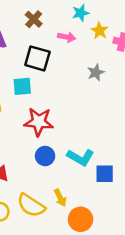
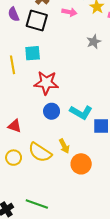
black square: (37, 58) -> (37, 21), moved

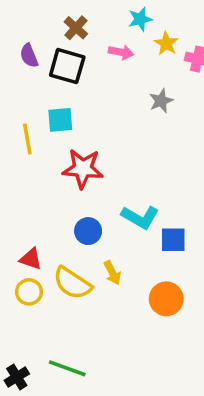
blue circle: (52, 111) -> (88, 231), moved
red triangle: (15, 126) -> (31, 259), moved
orange circle: (81, 164) -> (166, 299), moved

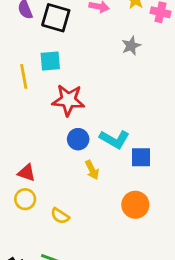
blue circle: (88, 231) -> (78, 139), moved
yellow arrow: (112, 273) -> (92, 170), moved
yellow semicircle: (72, 283) -> (60, 216), moved, size x0.6

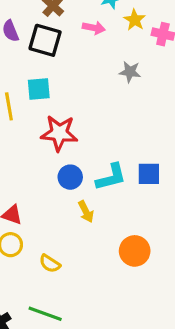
gray star: (131, 46) -> (130, 72), turned 30
cyan L-shape: (114, 139) -> (111, 177), turned -44
blue square: (141, 157) -> (149, 174), moved

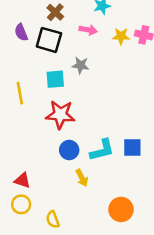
yellow star: (135, 20) -> (121, 36), moved, turned -30
gray star: (130, 72) -> (81, 65), moved
cyan square: (39, 89) -> (55, 79), moved
yellow semicircle: (50, 263) -> (53, 220), turned 36

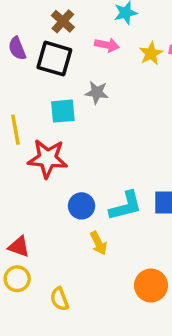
yellow star: (121, 36) -> (151, 53), turned -30
red star: (60, 115) -> (48, 158), moved

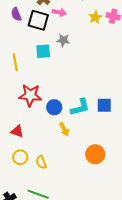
pink arrow: (107, 45) -> (59, 12), moved
red star: (48, 158) -> (30, 95), moved
yellow circle: (17, 279) -> (20, 157), moved

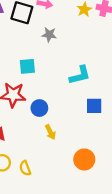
cyan square: (43, 51) -> (27, 66), moved
cyan L-shape: (80, 107) -> (80, 75), moved

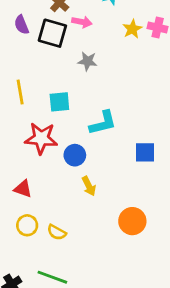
cyan L-shape: (80, 75) -> (103, 123), moved
yellow semicircle: (25, 168) -> (57, 232), turned -40

